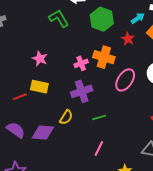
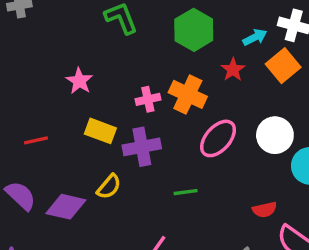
yellow rectangle: (39, 87) -> (100, 131), moved
green line: (99, 117) -> (186, 192), moved

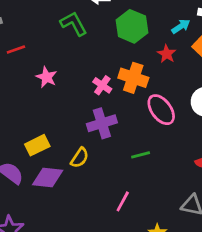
pink cross: (148, 99) -> (102, 85), turned -36
yellow rectangle: (100, 131) -> (37, 145), moved, turned -40
pink ellipse: (218, 138) -> (161, 110), turned -72
red line: (36, 140) -> (16, 49), moved

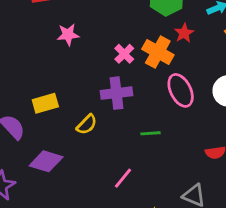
red star: (167, 54) -> (184, 33), moved
pink star: (46, 77) -> (68, 35), turned 30
purple diamond: (48, 177) -> (46, 161), moved

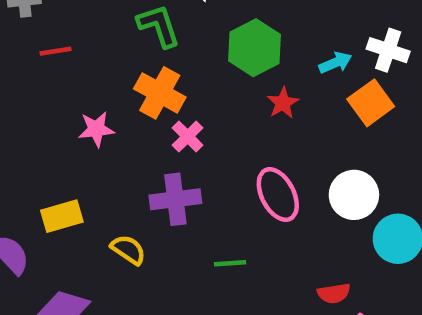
pink star: (68, 35) -> (96, 129), moved
orange cross: (158, 52) -> (160, 93), moved
yellow semicircle: (87, 124) -> (128, 250), turned -100

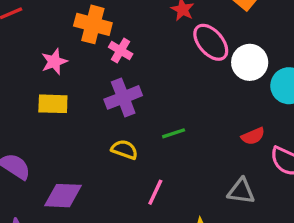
pink ellipse: (278, 195) -> (211, 42), moved
yellow rectangle: (62, 216) -> (53, 104), moved, turned 32
yellow semicircle: (128, 250) -> (125, 150), moved

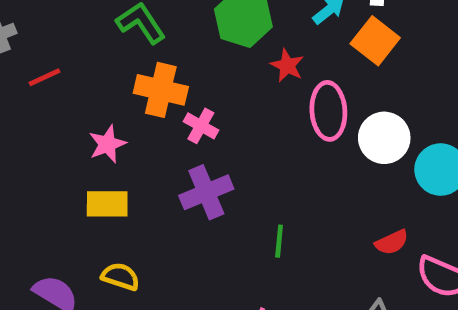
pink ellipse: (211, 42) -> (328, 111), turned 39
green line: (174, 133) -> (279, 241), turned -65
yellow semicircle: (125, 150) -> (121, 277), moved

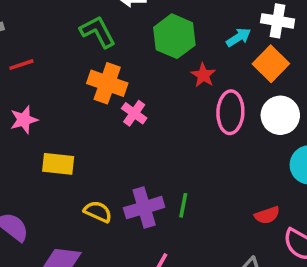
white circle: (384, 138) -> (280, 115), moved
pink star: (107, 144) -> (24, 120), moved
purple cross: (206, 192) -> (144, 208), moved
yellow semicircle: (121, 277) -> (98, 212), moved

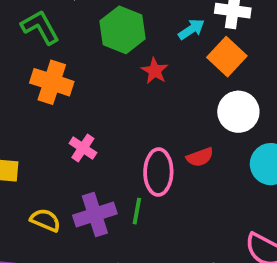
pink ellipse: (230, 112) -> (158, 172), moved
pink cross: (134, 113) -> (83, 148), moved
red semicircle: (267, 215) -> (200, 157), moved

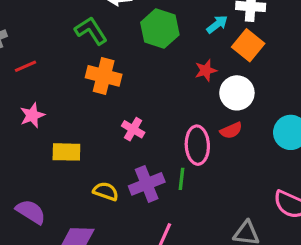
red star: (155, 71) -> (206, 70), moved, turned 30
white circle: (238, 112) -> (237, 93), moved

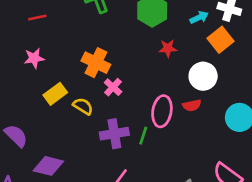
red star: (206, 70) -> (168, 48), moved
orange cross: (104, 76) -> (96, 63), moved
yellow rectangle: (66, 152) -> (55, 94), turned -50
yellow semicircle: (106, 191) -> (83, 106), moved

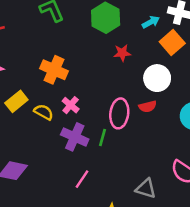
pink cross: (113, 87) -> (71, 105), moved
purple cross: (114, 134) -> (75, 137), turned 36

